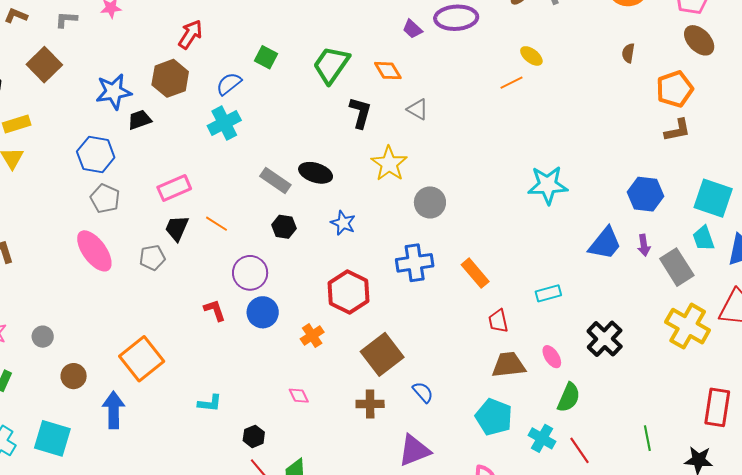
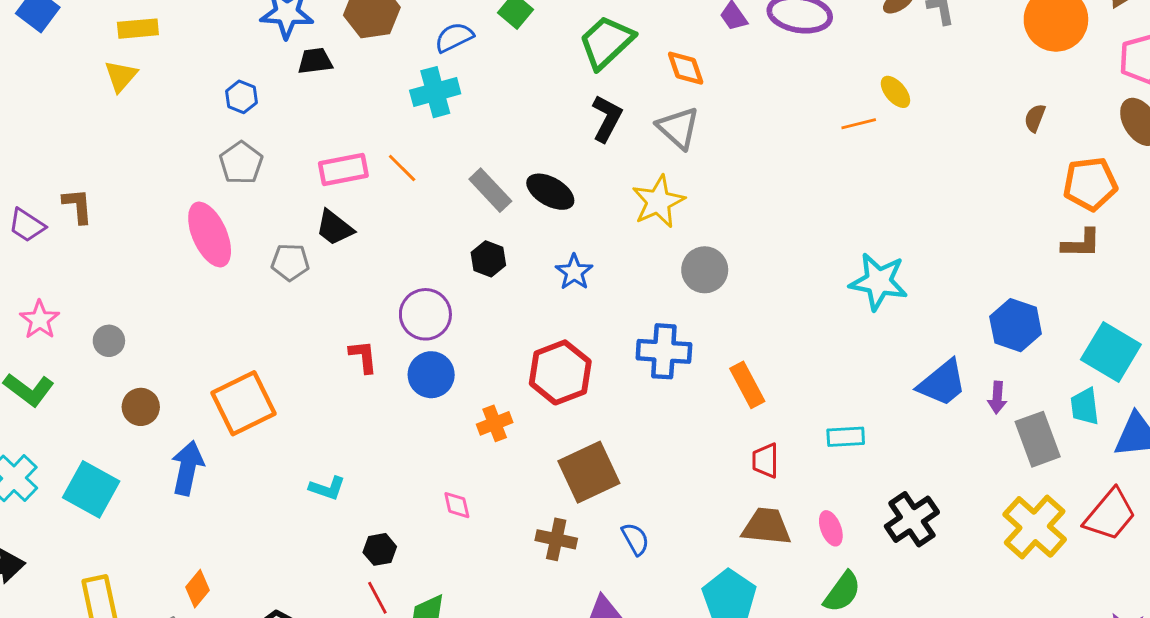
gray triangle: (418, 109) -> (678, 128), moved, size x1.4
black L-shape: (360, 113) -> (607, 118), moved
blue hexagon: (96, 154) -> (241, 97), size x0.6
orange line: (217, 224) -> (402, 168), moved
black trapezoid: (177, 228) -> (335, 228), turned -88

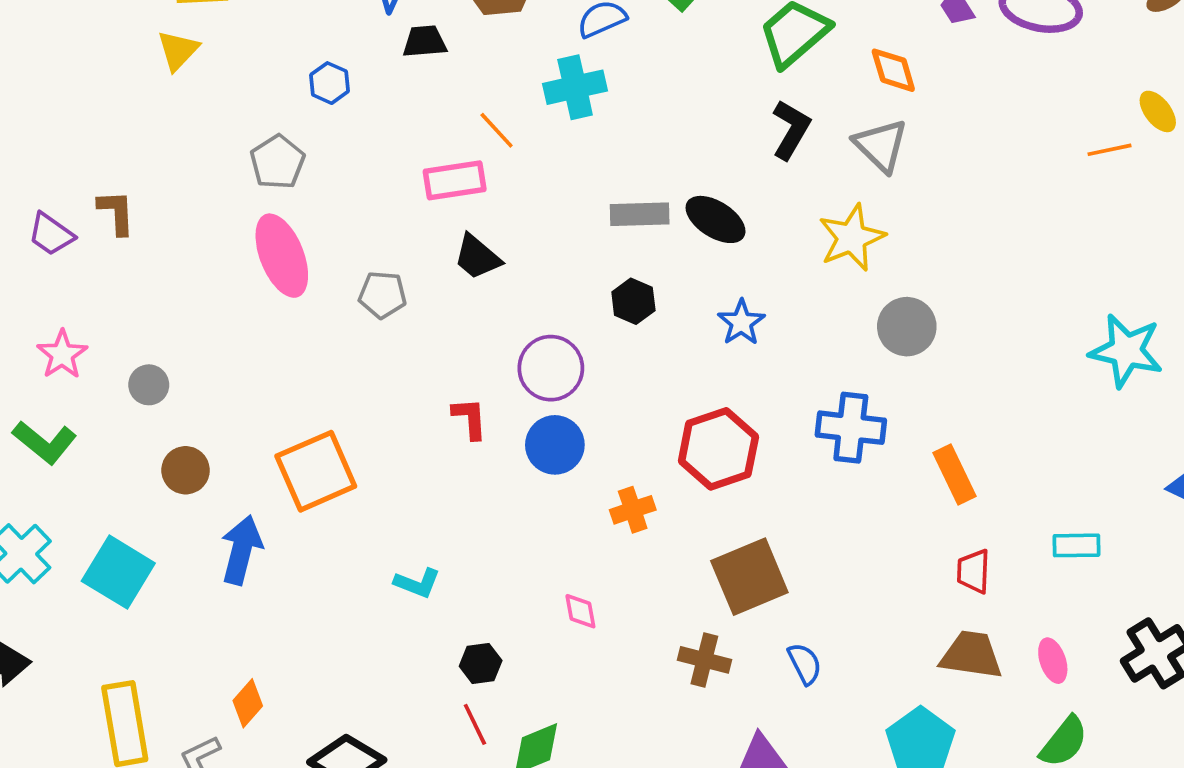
gray pentagon: (241, 163) -> (277, 162), moved
orange line: (402, 168) -> (497, 130), moved
gray rectangle: (490, 190) -> (640, 214), turned -51
black trapezoid: (335, 228) -> (477, 257), moved

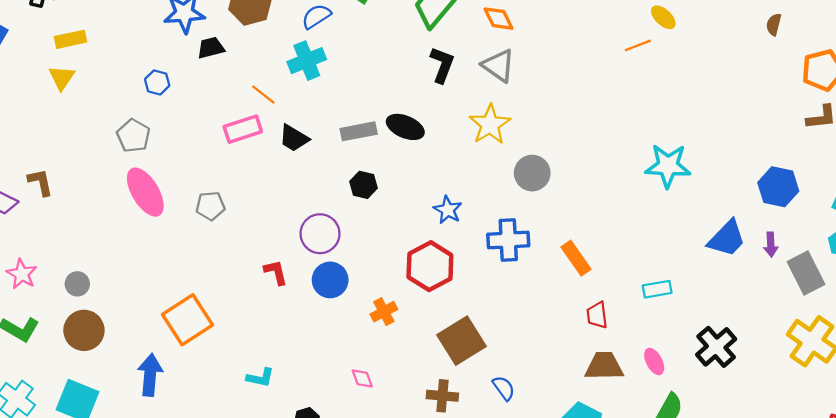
black trapezoid: (477, 257) -> (294, 138), moved
blue star: (741, 322) -> (448, 210), moved
brown circle: (186, 470) -> (84, 330), moved, size x1.4

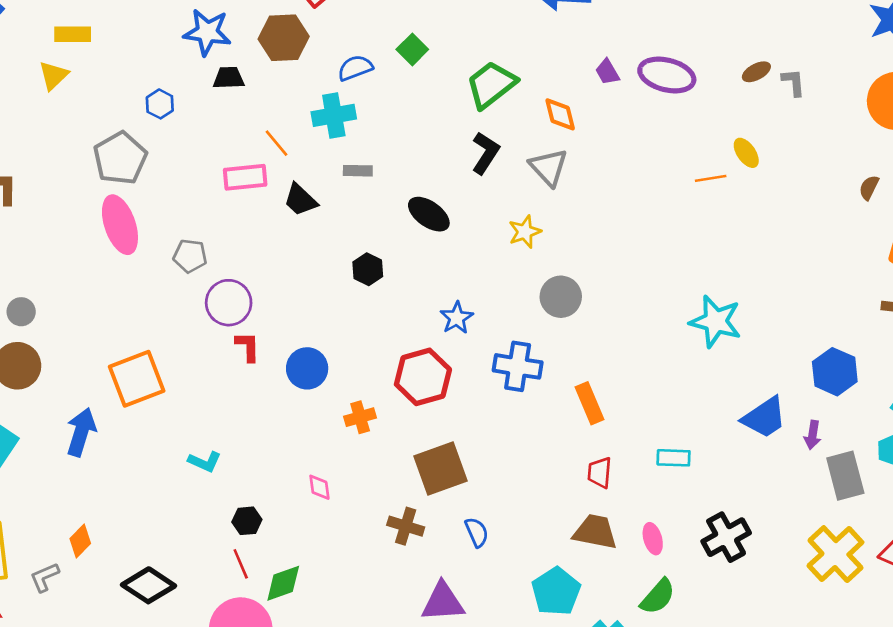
yellow star: (490, 124) -> (525, 232), size x0.7
gray rectangle: (359, 131) -> (358, 171), moved, size x0.7
gray pentagon: (133, 136) -> (120, 158), size x1.4
purple circle: (320, 234) -> (229, 303), moved

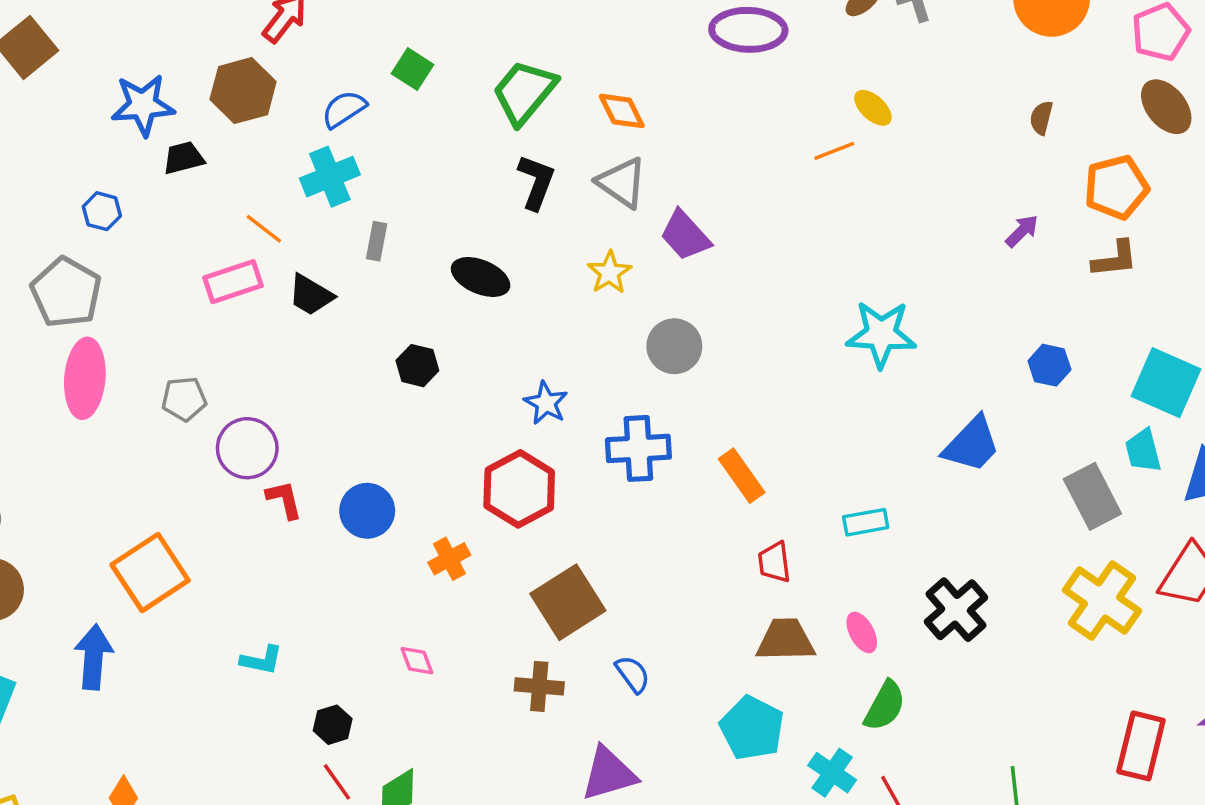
purple trapezoid: (607, 72) -> (685, 235), moved, size x1.5
gray rectangle: (358, 171) -> (377, 241), turned -68
pink ellipse: (120, 225) -> (85, 378), turned 36
blue hexagon: (835, 372) -> (1049, 365), size x0.7
purple arrow: (812, 435) -> (1022, 231), moved, turned -132

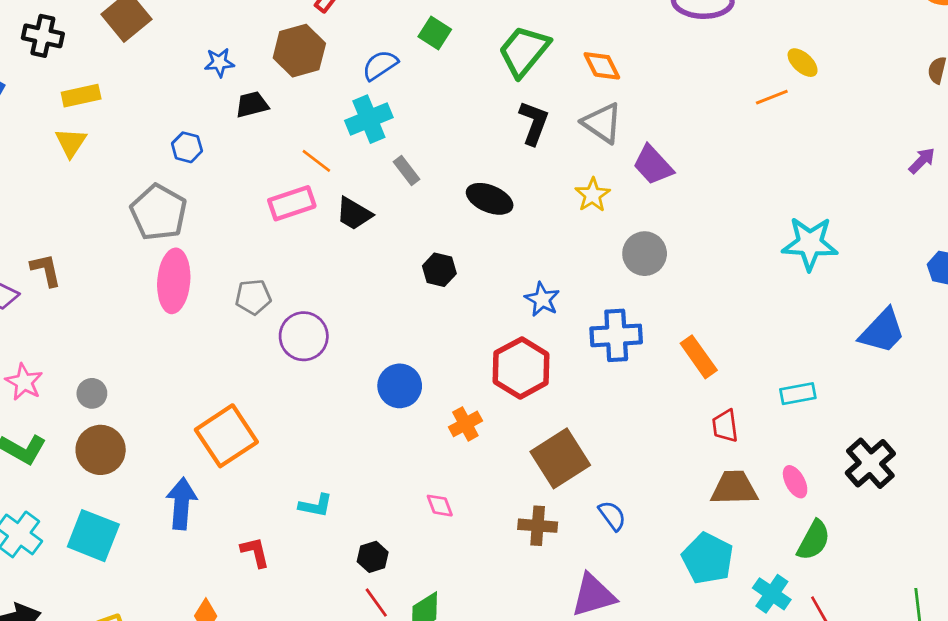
blue star: (143, 105) -> (219, 62), size x0.6
gray rectangle: (377, 241) -> (406, 171), turned -48
red L-shape: (284, 500) -> (255, 552), moved

